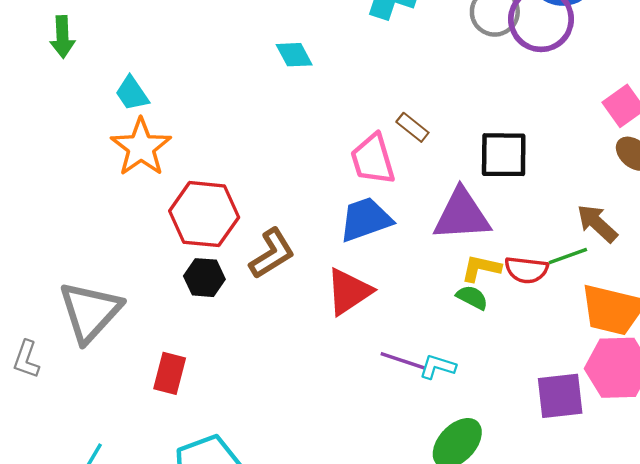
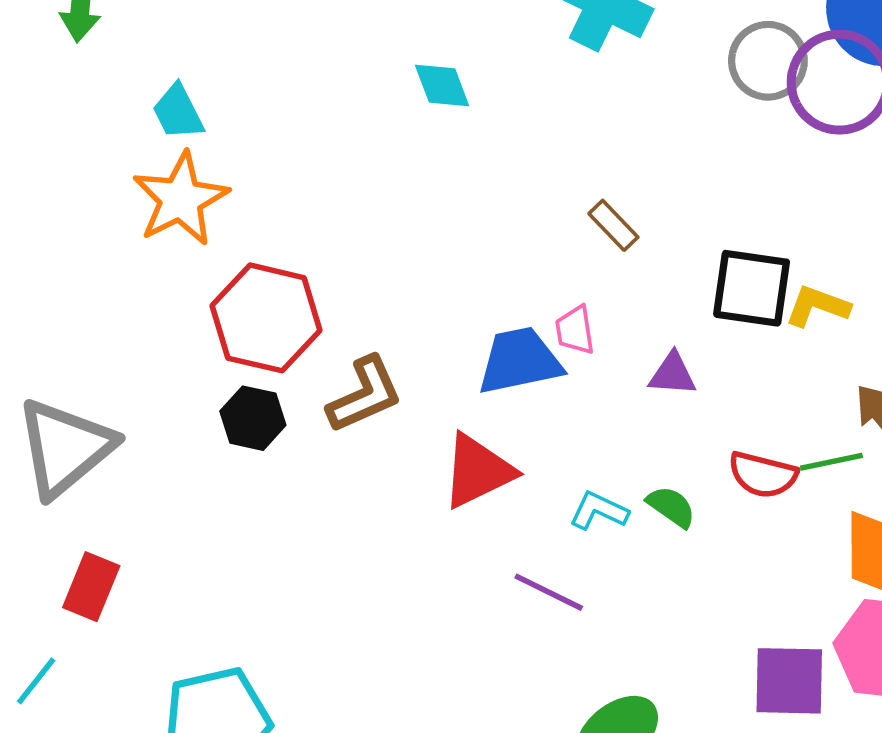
pink trapezoid: (373, 159) -> (575, 330), moved, size x0.6
purple triangle: (462, 215) -> (673, 374), size x0.5
yellow L-shape: (481, 268) -> (817, 306), moved
cyan L-shape: (438, 367) -> (599, 511), moved
red rectangle: (170, 373) -> (91, 587), moved

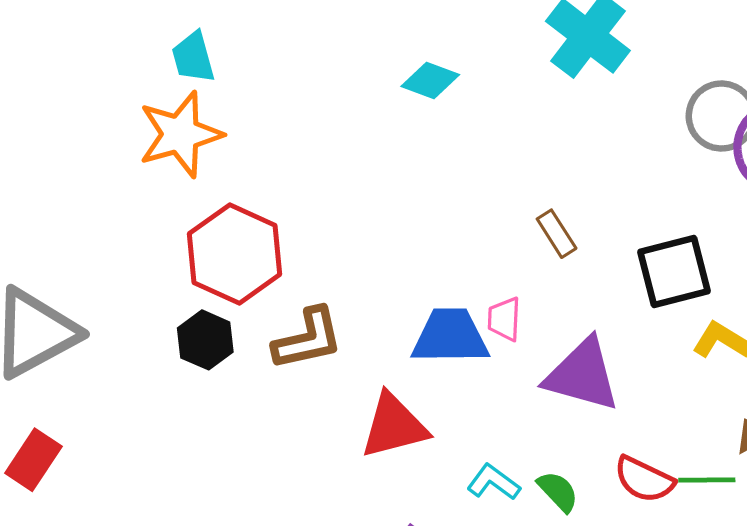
cyan diamond: (442, 86) -> (430, 80), turned -60
black square: (752, 288) -> (674, 271), moved, turned -34
purple triangle: (673, 374) -> (582, 375), size x1.8

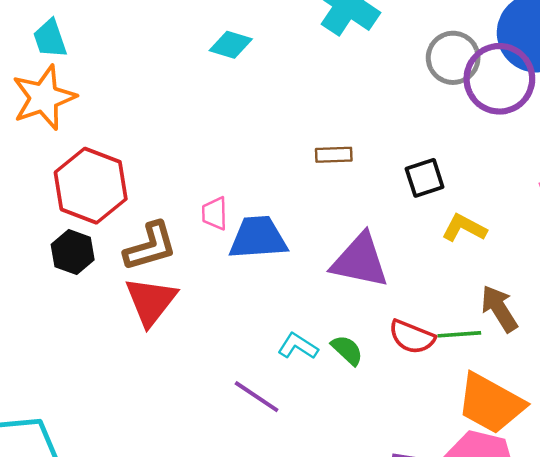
brown rectangle: (557, 234) -> (334, 155), turned -56
black square: (674, 271) -> (425, 178), size x0.7
pink trapezoid: (504, 319) -> (215, 213), moved
red triangle: (394, 426) -> (151, 301), moved, turned -34

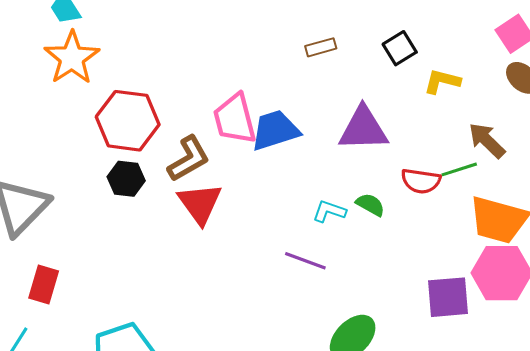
pink trapezoid: (215, 213) -> (235, 119), size x1.8

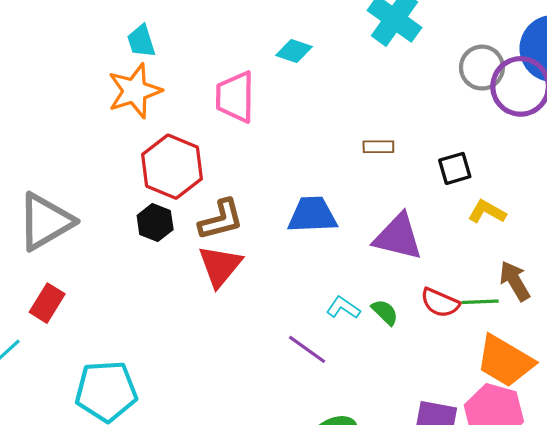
pink trapezoid: (235, 119) -> (235, 97), moved

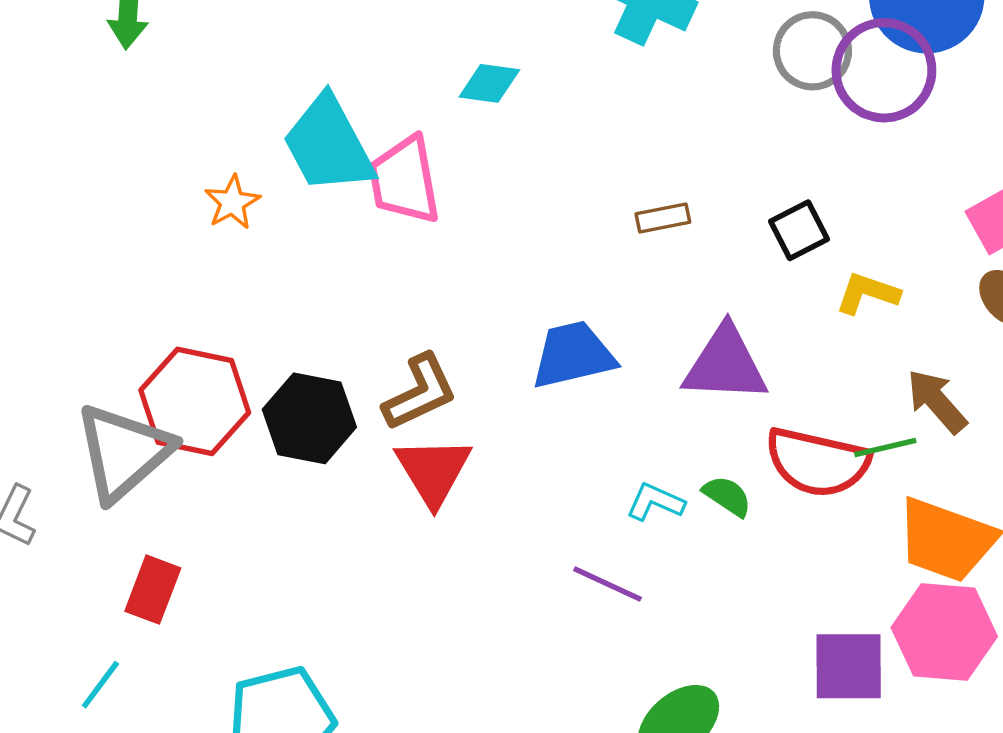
cyan trapezoid: (141, 41) -> (328, 145), moved, size x1.8
orange star: (135, 91) -> (232, 202), size x0.6
red hexagon: (172, 167) -> (195, 401), moved
black hexagon: (155, 222) -> (309, 418), size x1.4
red semicircle: (440, 303) -> (817, 462), size x1.5

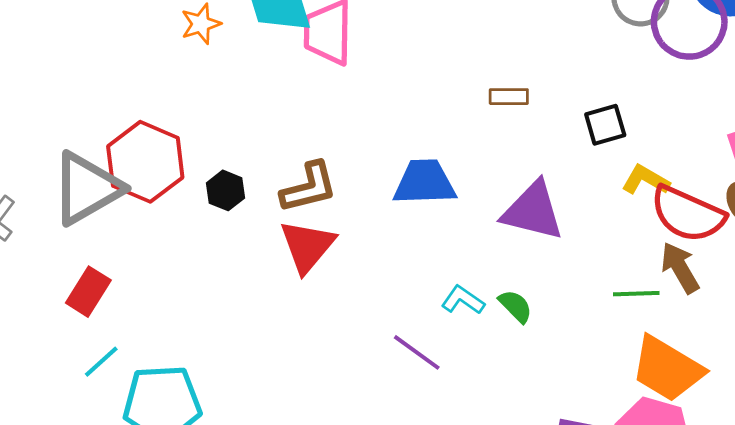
black hexagon: (309, 418) -> (226, 190), size x0.6
red semicircle: (817, 462) -> (688, 214), moved
cyan line: (100, 685) -> (101, 362), moved

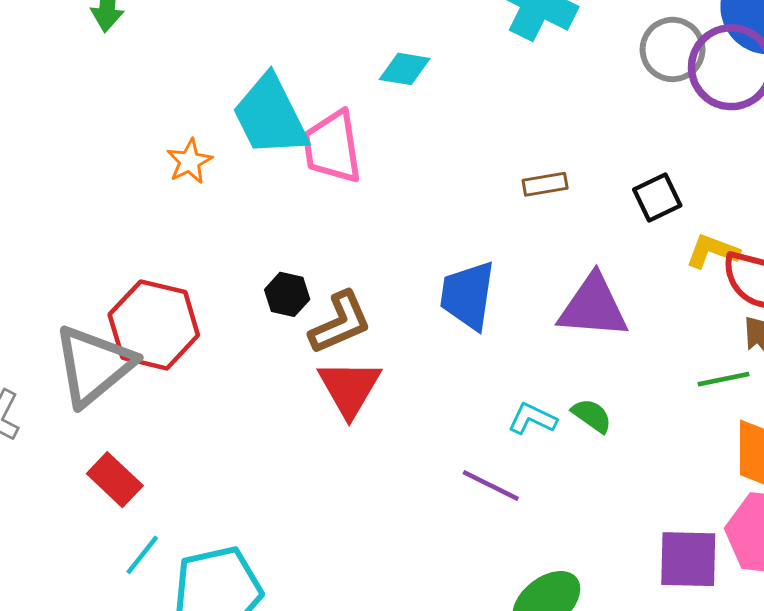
blue trapezoid: (425, 182) -> (468, 295), turned -70
black hexagon: (226, 190) -> (287, 294), moved
red rectangle: (88, 292) -> (115, 480), turned -69

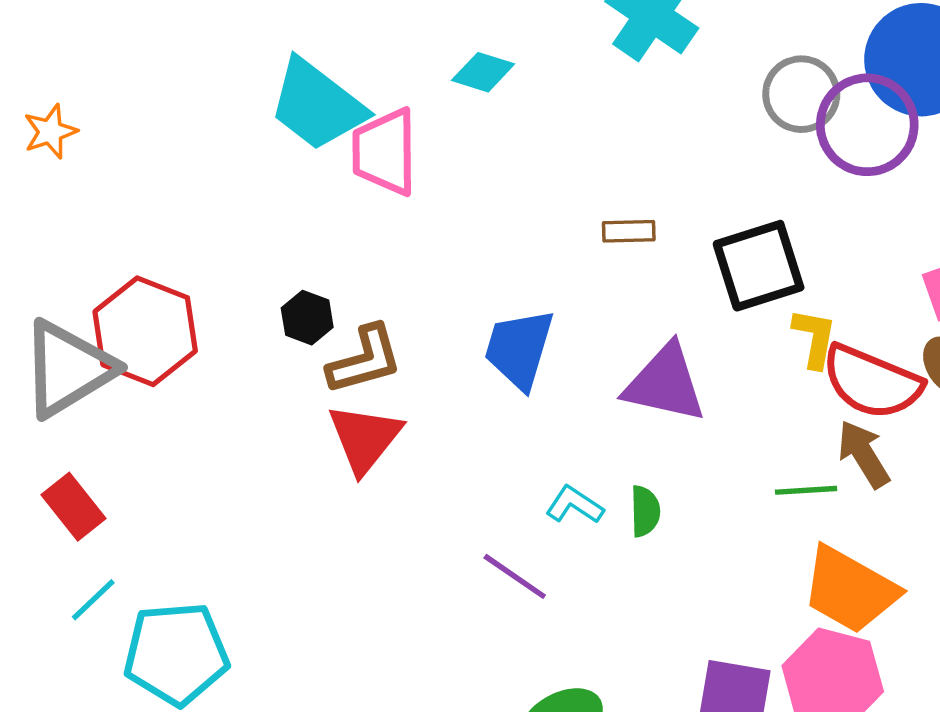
cyan trapezoid: (270, 116) -> (317, 105), turned -34
orange star: (189, 161) -> (50, 132), moved
black square: (657, 198) -> (759, 266), size x1.6
yellow L-shape: (712, 251) -> (814, 338), turned 72
green semicircle: (592, 416) -> (645, 511), turned 45

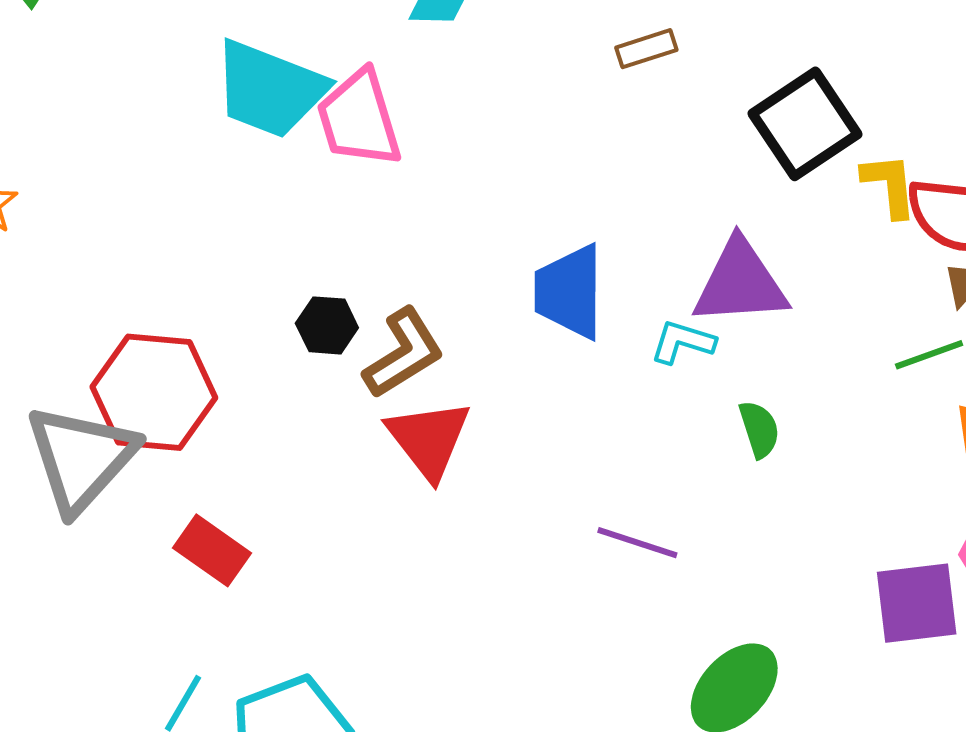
brown rectangle: (629, 231) -> (646, 49), moved
cyan L-shape: (574, 505) -> (683, 342), moved
red rectangle: (74, 507) -> (212, 550), moved

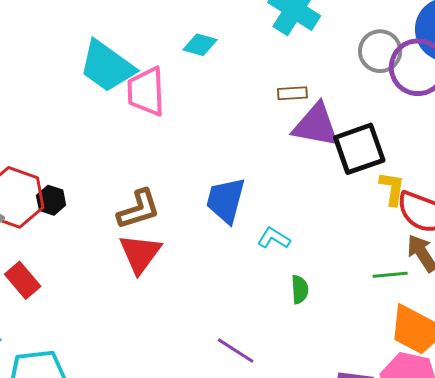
purple triangle: (740, 283) -> (316, 125), moved
black hexagon: (327, 325) -> (51, 200), moved
purple line: (637, 543) -> (236, 351), moved

